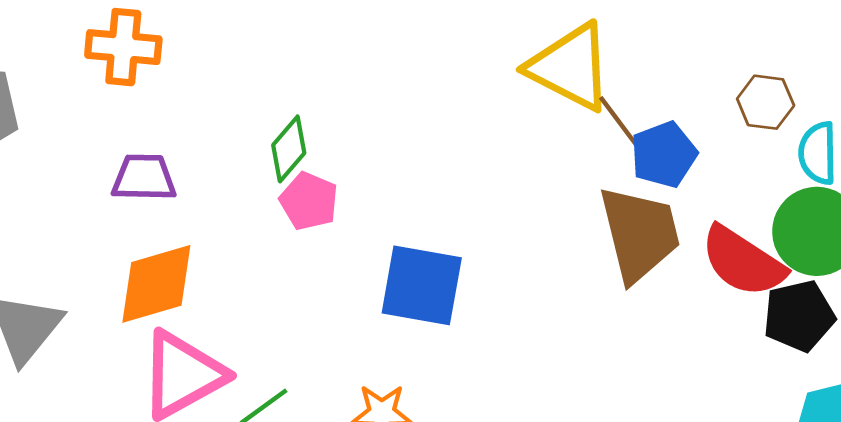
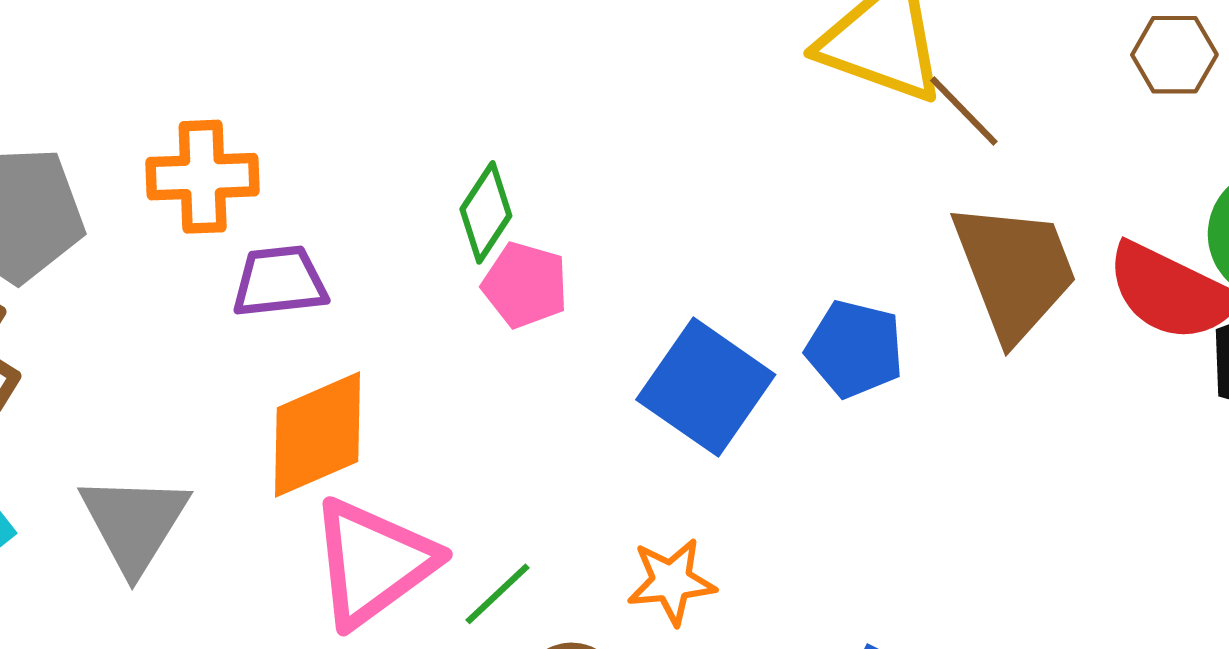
orange cross: (123, 47) -> (203, 177), moved
blue pentagon: (664, 154) -> (855, 349), moved, turned -30
blue square: (422, 285) -> (706, 387), turned 32

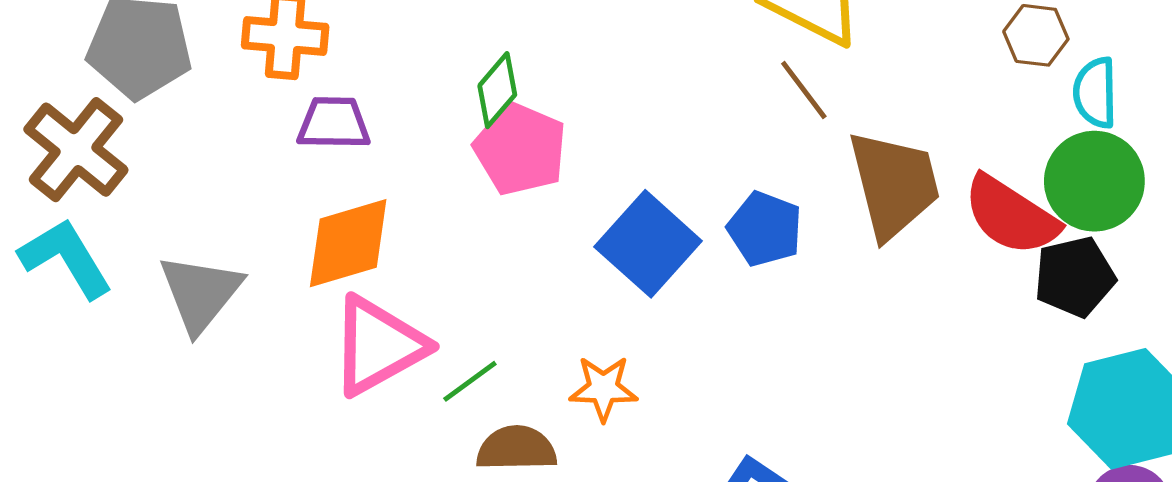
brown line: (964, 111) -> (804, 90), moved
pink pentagon: (525, 285) -> (520, 149), size x1.4

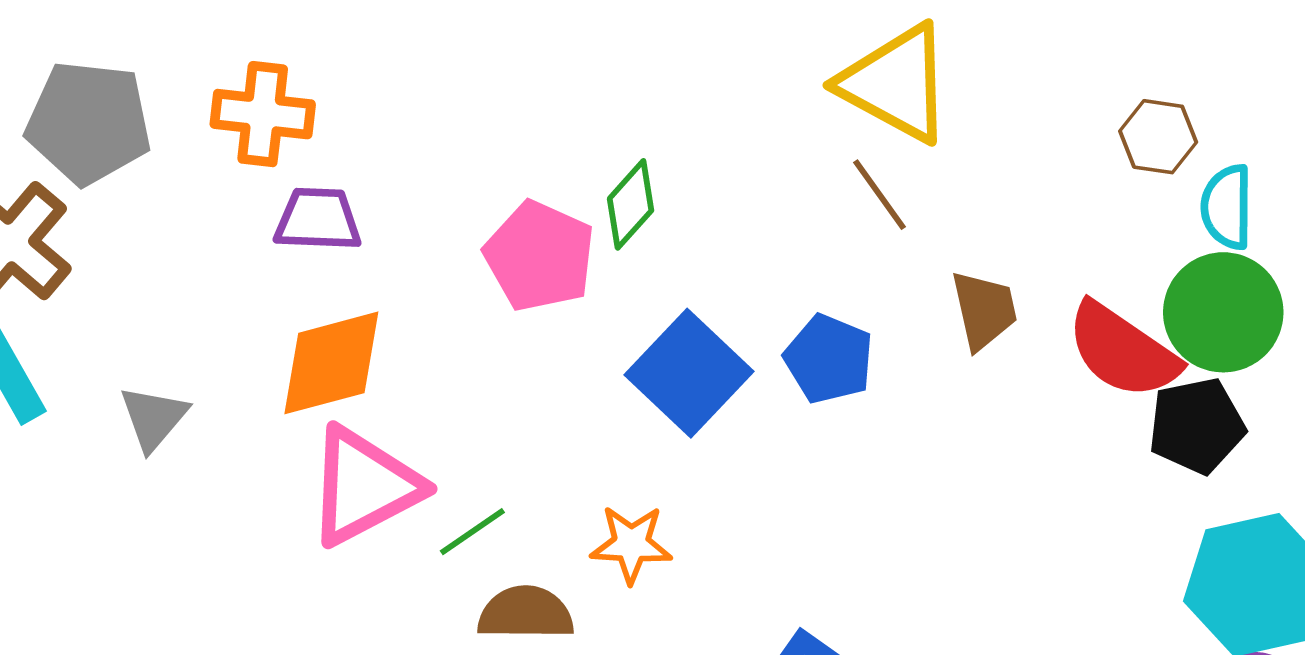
green diamond: (497, 90) -> (631, 204), moved
brown trapezoid: (894, 184) -> (984, 310), size x0.6
gray triangle: (200, 293) -> (154, 418), size x0.7

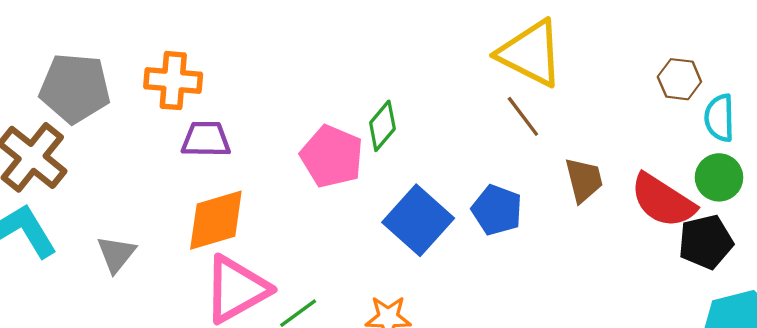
green circle: (1223, 312) -> (719, 177), size x0.7

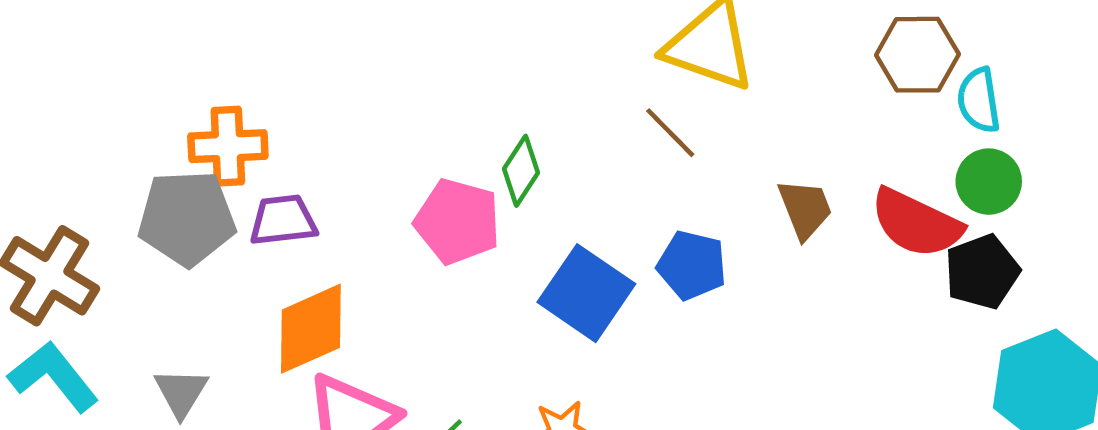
brown hexagon: (679, 79) -> (917, 55), size x1.4
gray pentagon: (75, 88) -> (187, 218), moved
brown line: (523, 116) -> (670, 133), moved

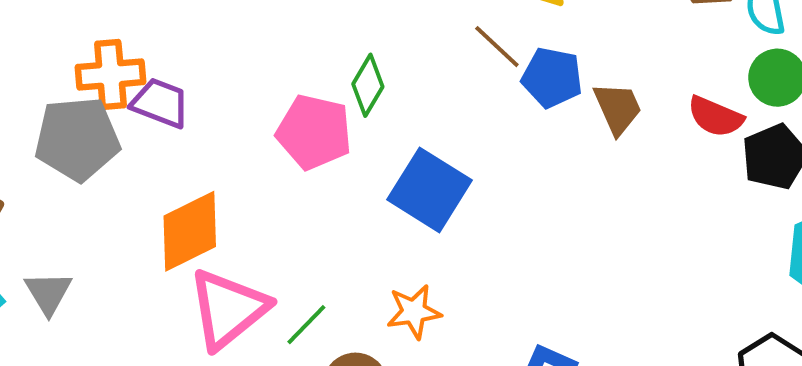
purple trapezoid: (283, 220) -> (160, 103), moved, turned 30
red semicircle: (916, 223) -> (715, 117), size x0.7
blue pentagon: (692, 265) -> (552, 78), moved
gray triangle: (181, 392) -> (48, 293), moved

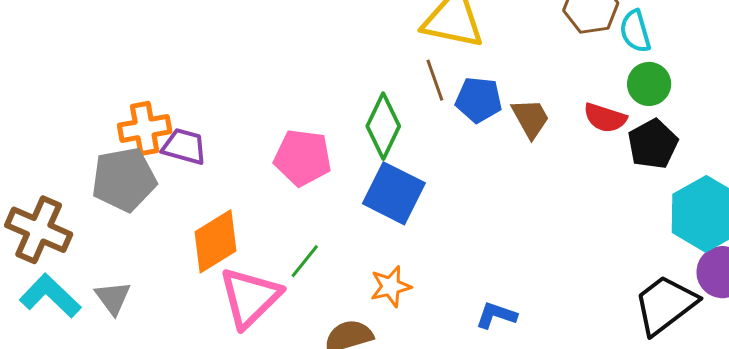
brown line: (497, 47) -> (435, 80), turned 33
green diamond: (368, 85) -> (383, 126), moved, size x1.4
green line: (306, 325) -> (305, 261), moved

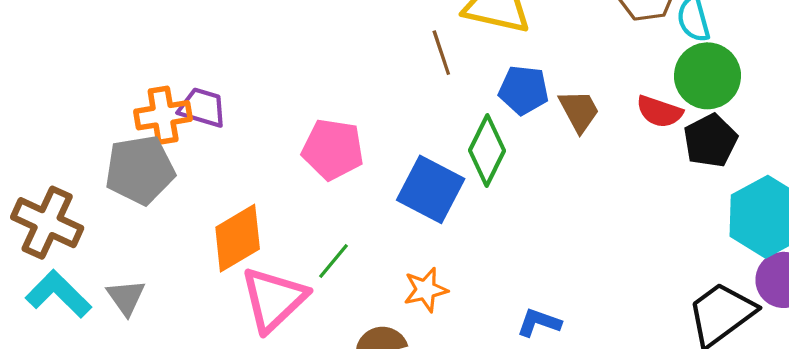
brown line: (435, 80) -> (441, 53), moved
green circle: (649, 84) -> (707, 76), size x1.4
green diamond: (383, 126) -> (487, 150), moved
purple trapezoid: (184, 147) -> (202, 108), moved

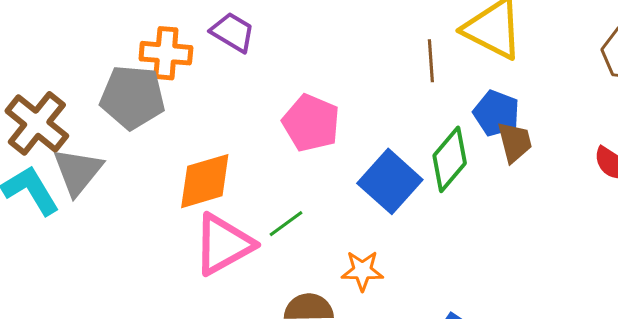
purple trapezoid: (202, 108) -> (233, 32), moved
brown trapezoid: (579, 111) -> (515, 142), moved
gray triangle: (126, 297) -> (78, 171), moved, size x1.4

